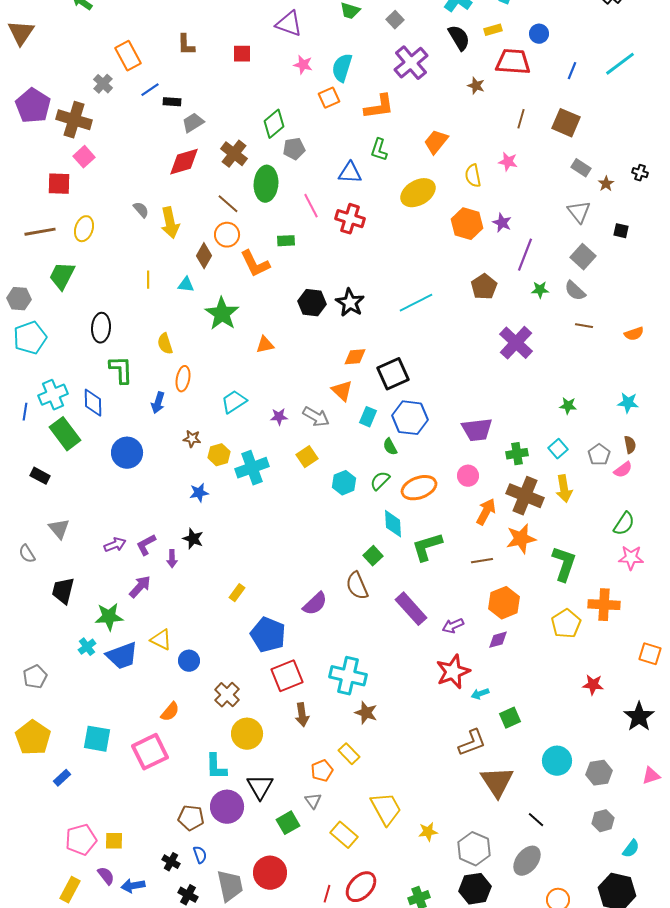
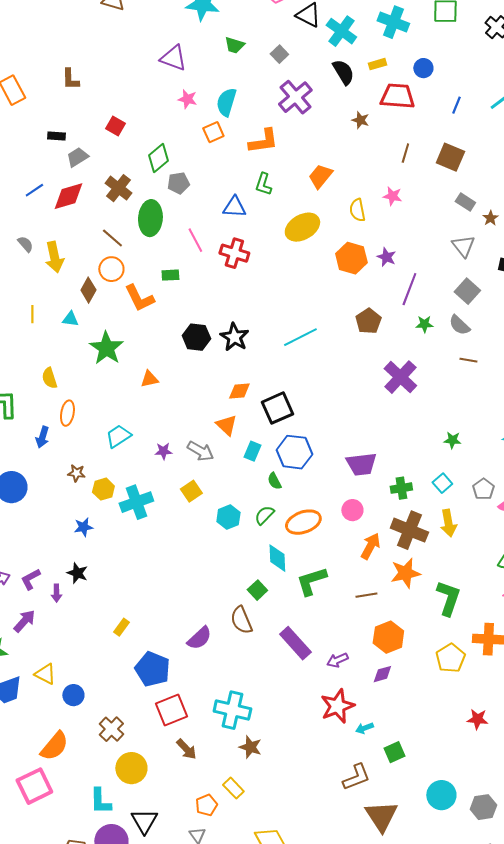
red square: (242, 54) -> (115, 126), moved, turned 30
blue line: (150, 90) -> (34, 190), moved
orange semicircle: (170, 712) -> (54, 746), size x1.5
brown arrow: (302, 715) -> (186, 749), turned -35

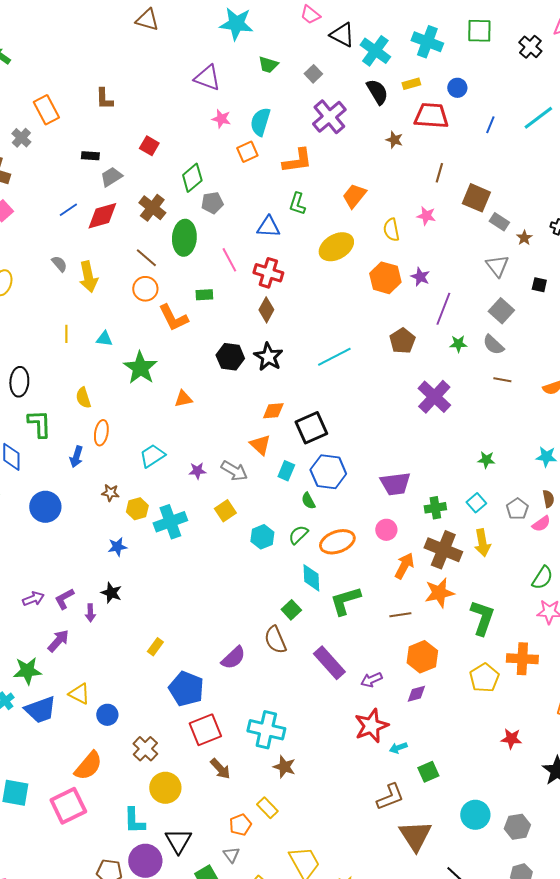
brown square: (450, 157) -> (476, 198), moved
brown diamond: (88, 290) -> (266, 310), moved

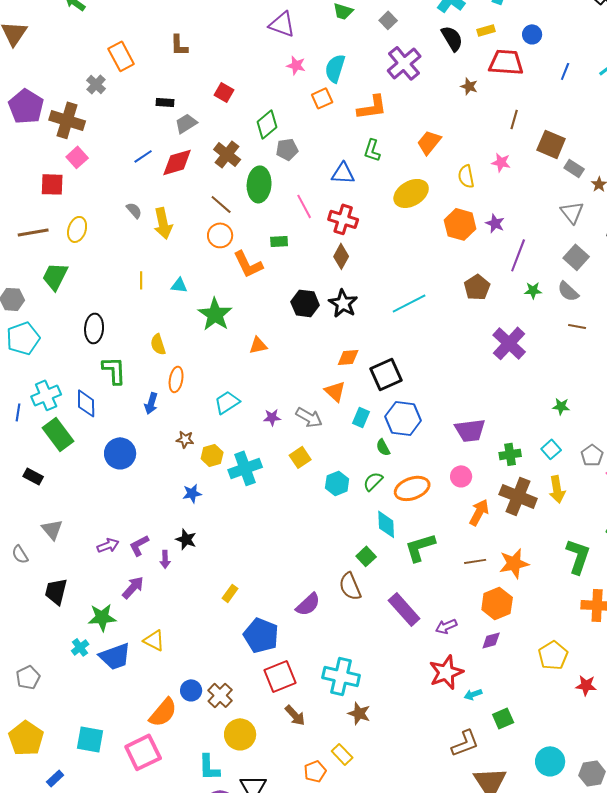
orange star: (439, 593) -> (514, 563), moved
green L-shape: (482, 618) -> (578, 556), moved
yellow pentagon: (484, 678) -> (553, 655), moved
blue circle: (107, 715) -> (191, 690), moved

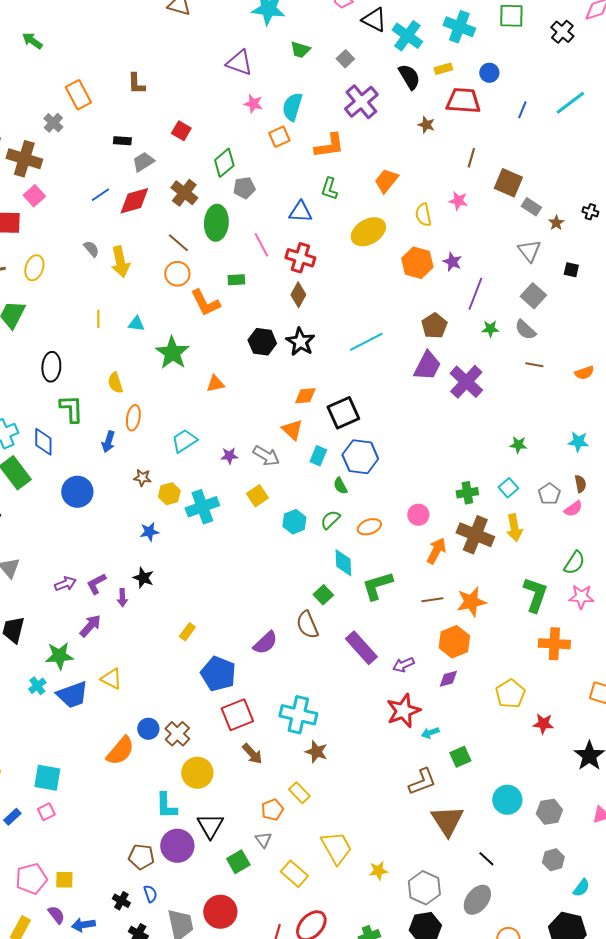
purple trapezoid: (470, 430) -> (427, 366), moved, turned -56
orange ellipse: (412, 488) -> (369, 527), size x0.7
pink square: (143, 752) -> (46, 812), moved, size x0.5

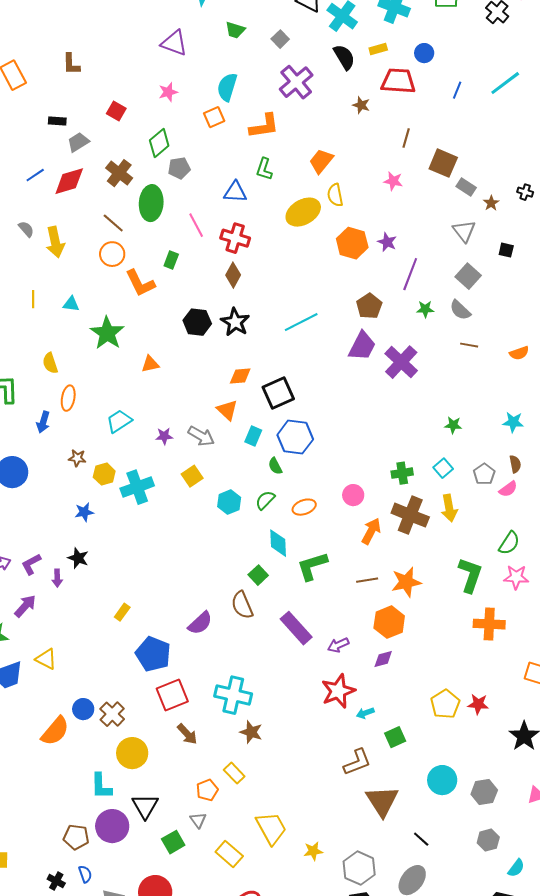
pink star: (253, 104) -> (168, 92), moved, turned -30
yellow semicircle: (423, 215) -> (335, 195), moved
green rectangle: (236, 280) -> (171, 260), turned -66
yellow pentagon: (510, 694) -> (445, 704), moved

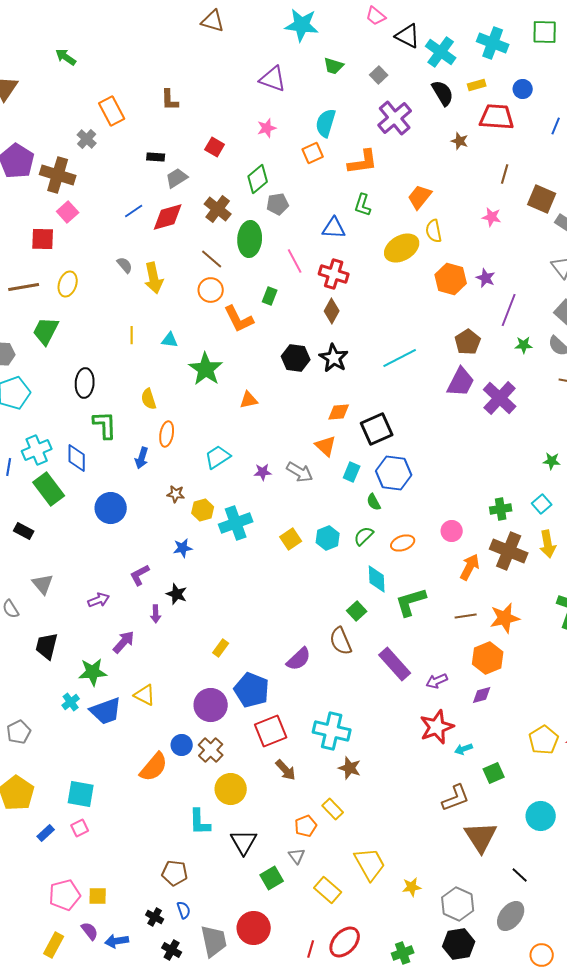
yellow square: (192, 476) -> (291, 539), moved
purple L-shape: (31, 564) -> (140, 575), moved
purple circle: (112, 826) -> (211, 705), moved

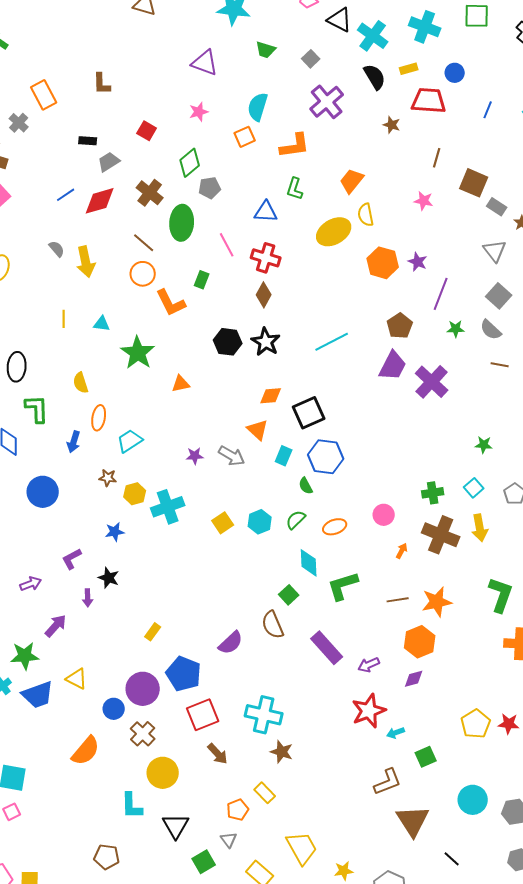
cyan trapezoid: (218, 457) -> (130, 441), moved
orange arrow: (470, 567) -> (402, 551), size x0.6
blue circle: (182, 745) -> (114, 709), moved

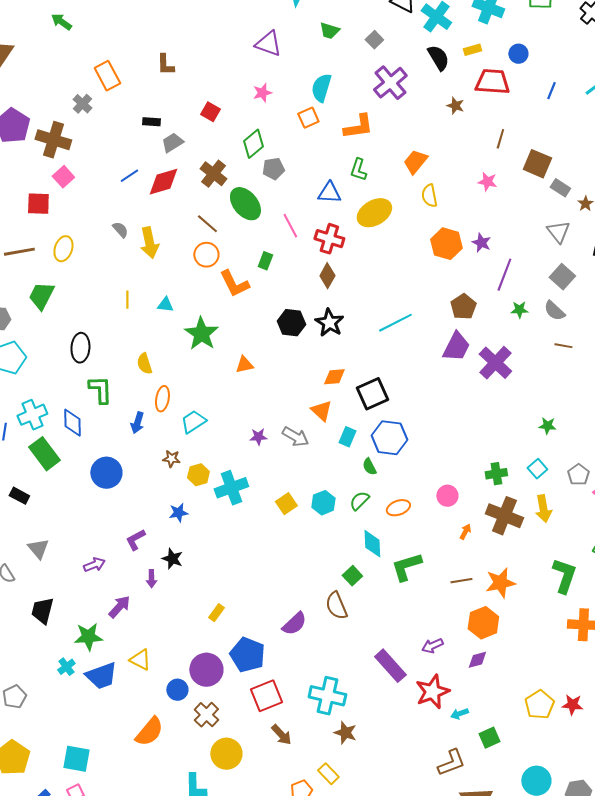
green ellipse: (182, 223) -> (245, 204), turned -44
yellow ellipse: (334, 232) -> (374, 213), moved
purple rectangle: (327, 648) -> (390, 666), moved

